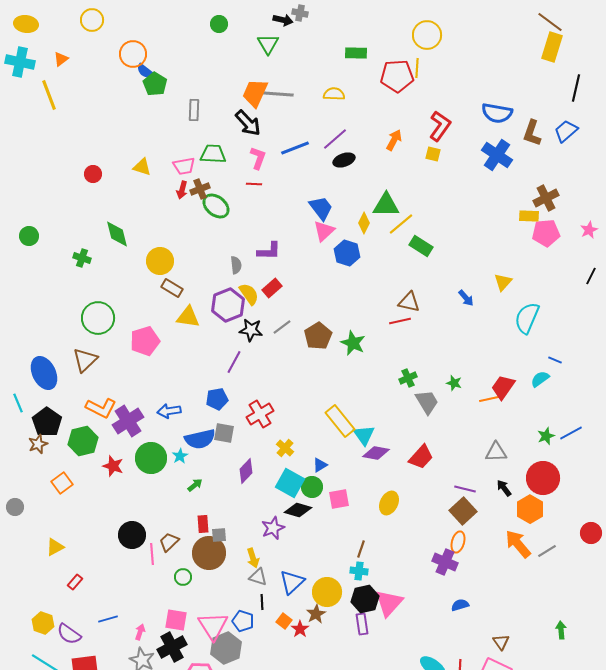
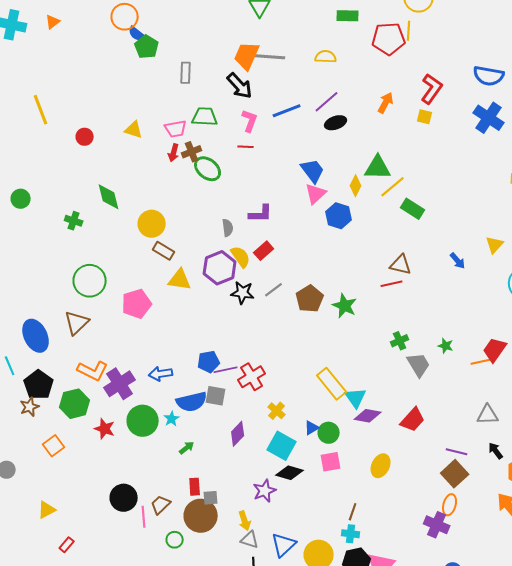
yellow line: (49, 95) -> (41, 110), moved
purple line: (234, 362) -> (226, 370), moved, turned 50
green circle: (312, 487) -> (329, 433), moved

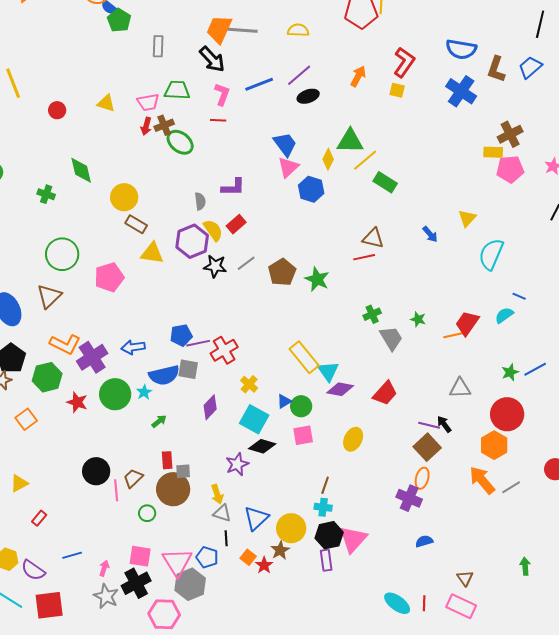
black arrow: (496, 451) -> (444, 424), moved

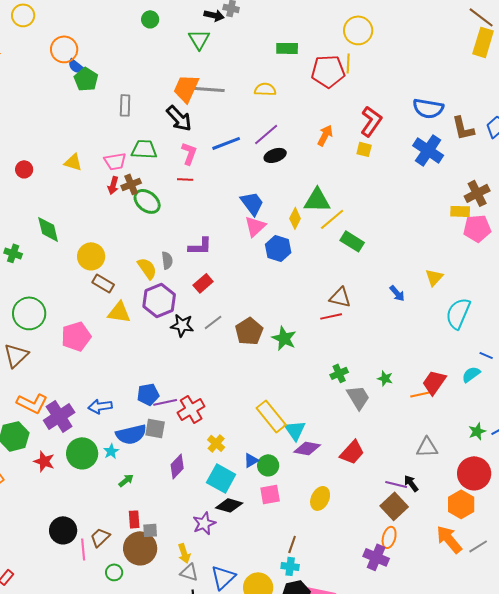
brown L-shape: (496, 69) -> (463, 128), turned -32
yellow semicircle: (213, 230) -> (147, 268), moved

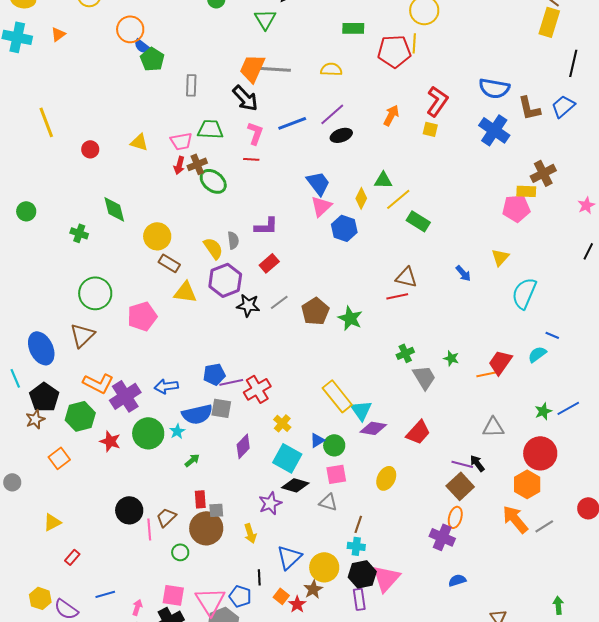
green triangle: (317, 200) -> (383, 180), size x0.7
pink pentagon: (477, 228) -> (516, 208), moved
gray triangle: (189, 572) -> (328, 502), moved

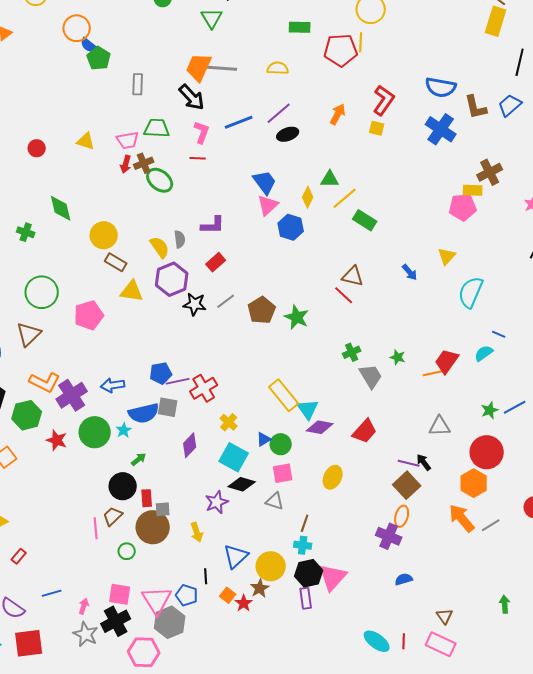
red line: (397, 296) -> (344, 295), turned 55
black circle: (129, 510) -> (123, 486), moved

